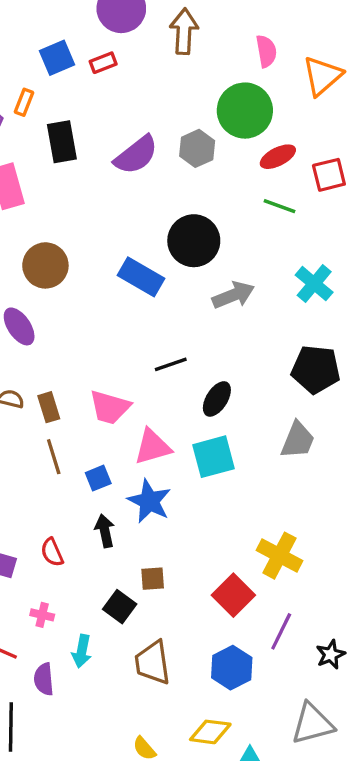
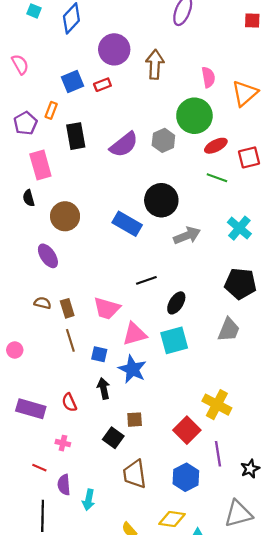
blue square: (98, 478) -> (99, 354), turned 35
purple line: (281, 631) -> (218, 454), turned -35
cyan arrow: (82, 651) -> (89, 500), moved

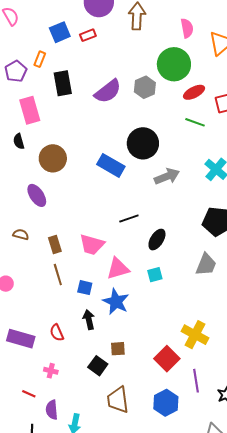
brown semicircle: (43, 303) -> (21, 234), moved
cyan square: (174, 340) -> (155, 275), size x0.6

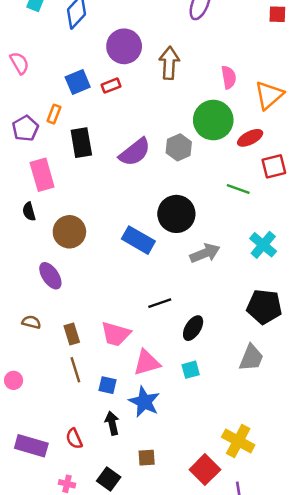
red ellipse: (194, 92) -> (250, 138), moved
black square: (98, 366) -> (109, 479), moved

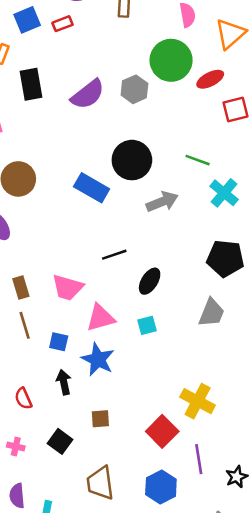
green line: (238, 189) -> (198, 160), moved

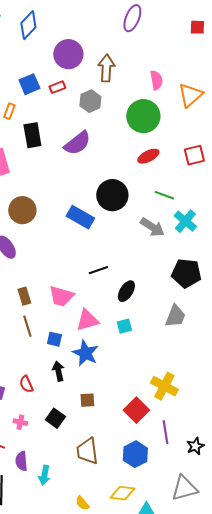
red ellipse: (210, 79) -> (148, 156), moved
gray hexagon: (134, 89) -> (90, 101), moved
gray arrow: (162, 202) -> (152, 227), moved, turned 55

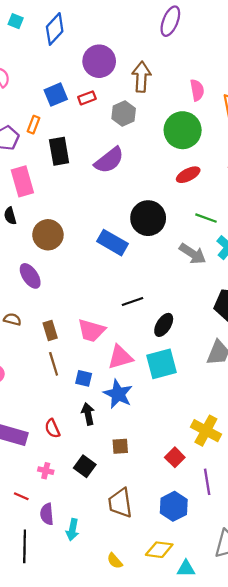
cyan square: (124, 326) -> (161, 364), size x1.8
red square: (136, 410) -> (175, 457), size x0.7

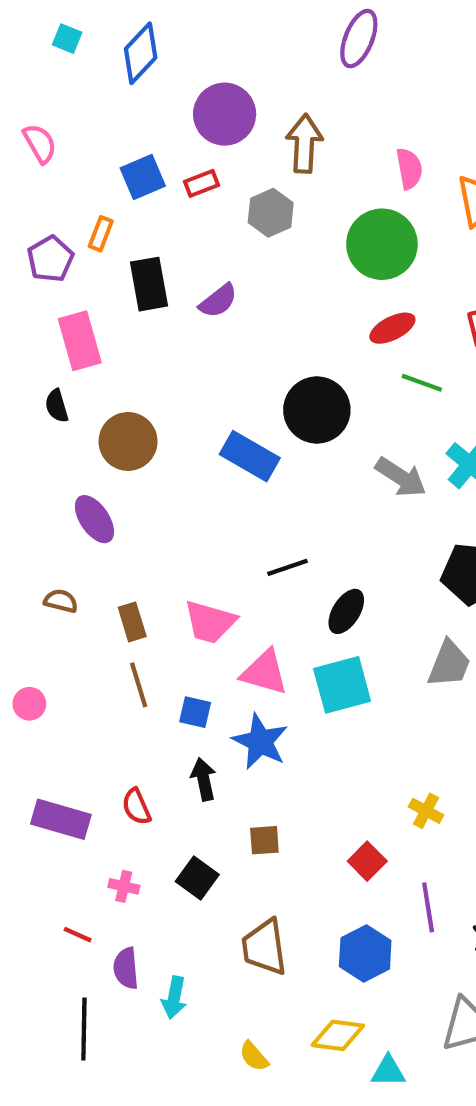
purple semicircle: (109, 160) -> (218, 301), moved, size x0.7
green line: (206, 218) -> (422, 383), moved
pink triangle: (120, 357) -> (264, 672), turned 32
yellow cross: (206, 431) -> (426, 811), size x0.6

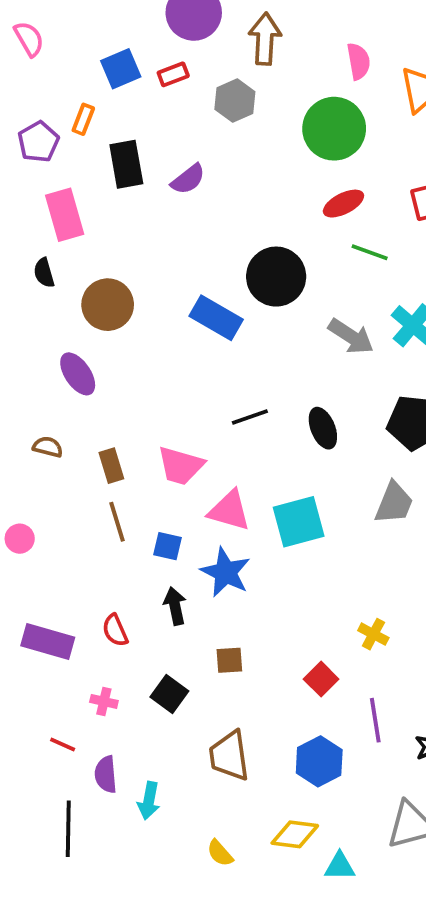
black ellipse: (346, 611) -> (323, 428), moved, turned -54

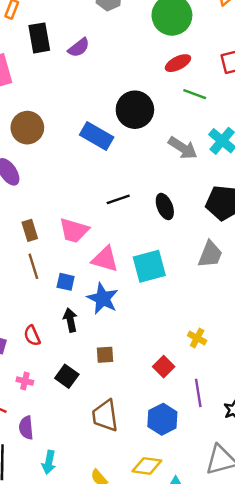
cyan arrow: (149, 801) -> (49, 462), moved

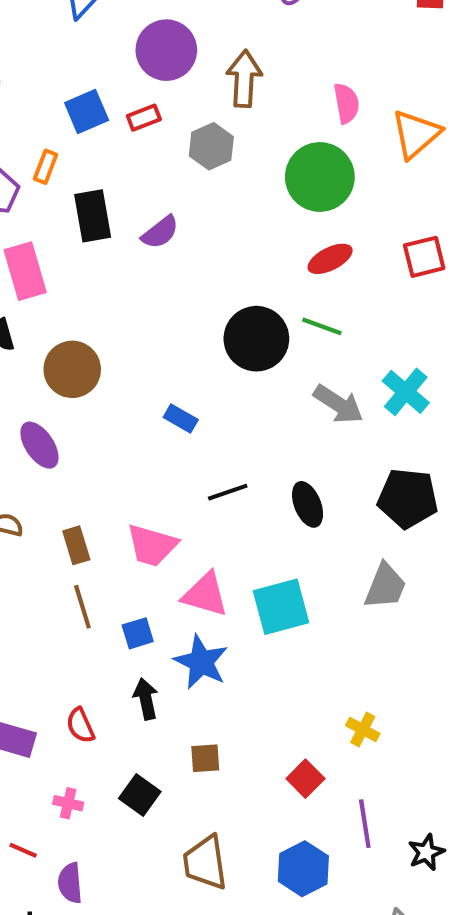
green line: (195, 94) -> (322, 326), moved
blue rectangle: (97, 136) -> (181, 418), moved, size x0.6
blue square: (66, 282) -> (138, 633), turned -30

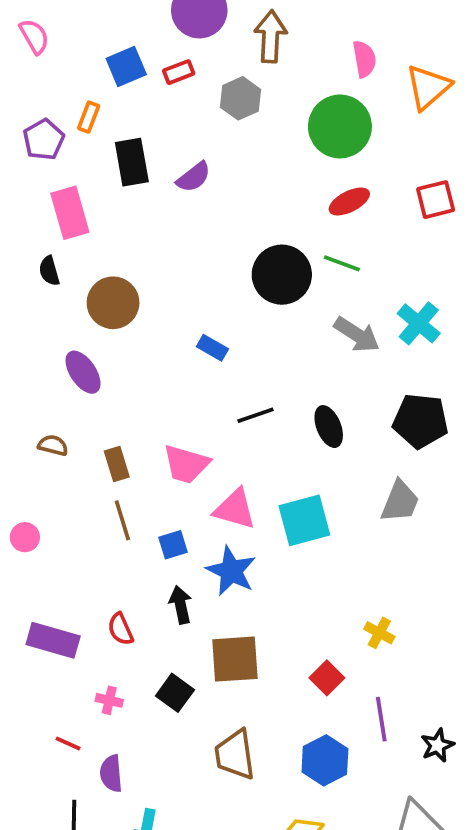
brown square: (205, 758) -> (235, 659), size x1.8

